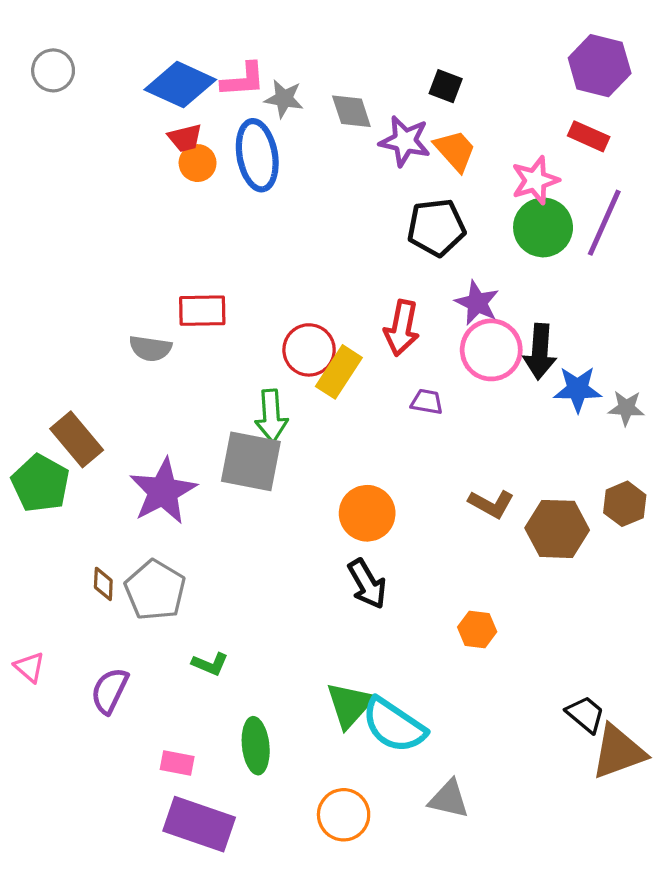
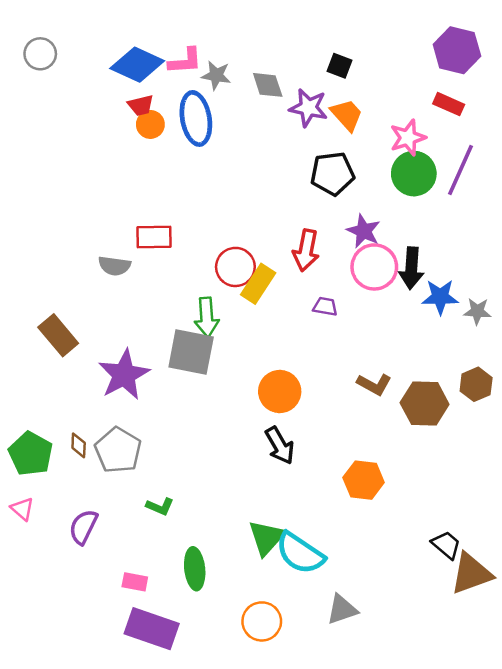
green pentagon: (40, 483) -> (31, 454), moved
orange hexagon: (477, 629) -> (364, 480), size x1.4
gray triangle: (449, 799) -> (342, 609), turned -32

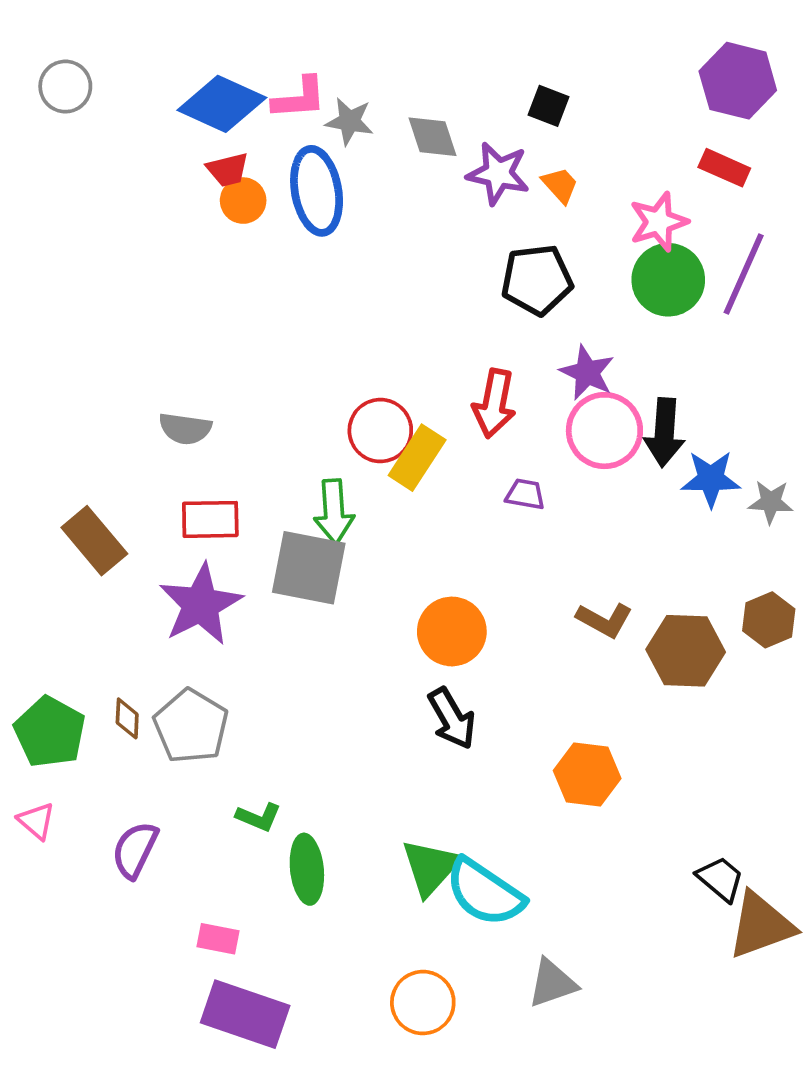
orange trapezoid: (347, 115) -> (560, 185), size x0.7
red rectangle: (154, 237) -> (210, 519), moved
green ellipse: (195, 569) -> (307, 869), moved

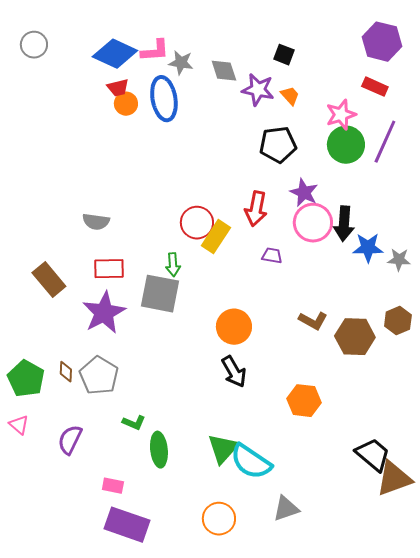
green arrow: (334, 512) -> (173, 265), size x0.7
black trapezoid: (720, 879) -> (373, 455), size x1.4

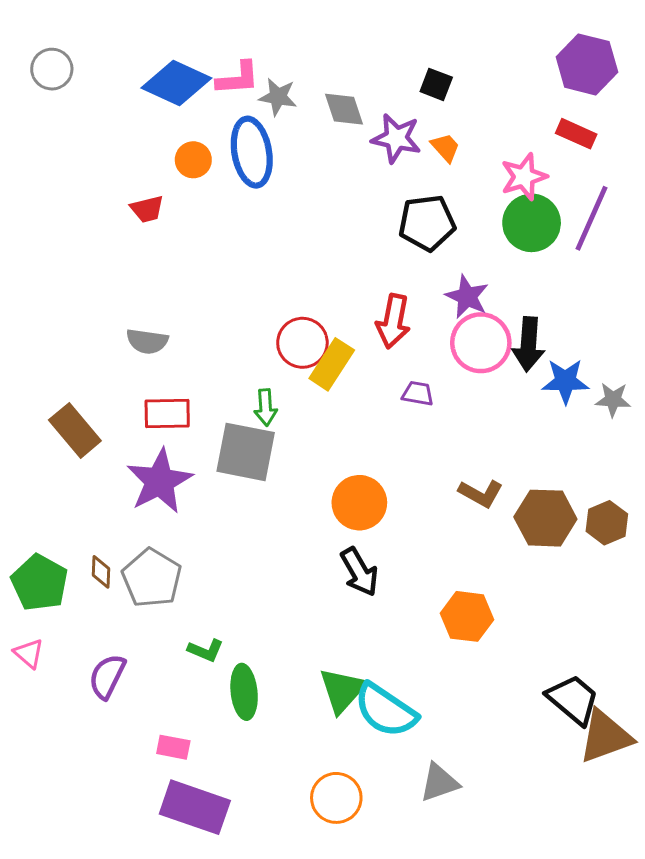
red trapezoid: (118, 88) -> (147, 209), moved
brown hexagon: (398, 321) -> (607, 523), moved

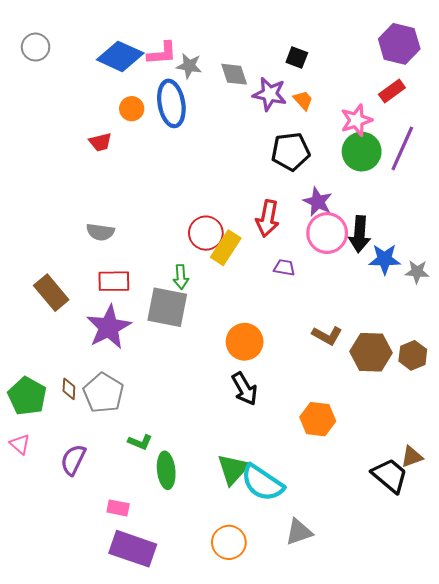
red rectangle: (576, 134) -> (392, 91), turned -60
brown triangle: (605, 736) -> (412, 457), moved, size x0.6

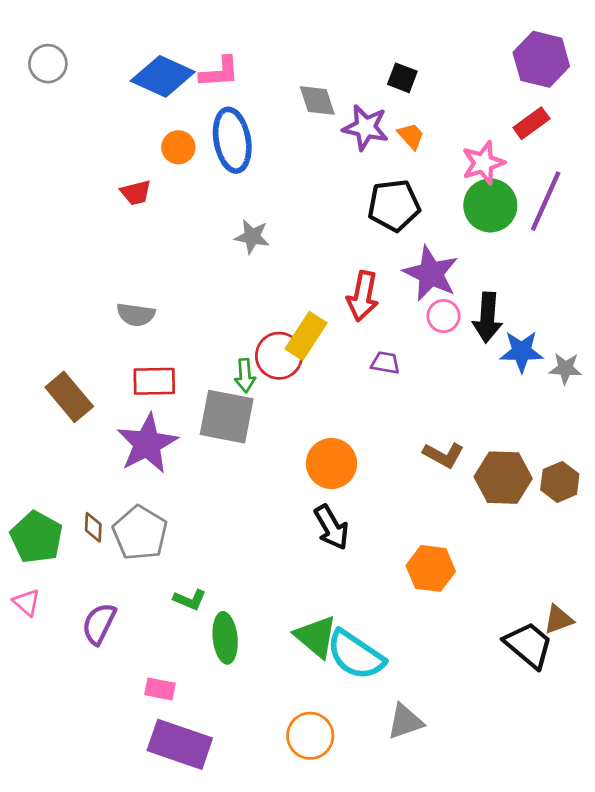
gray star: (189, 66) -> (252, 237), moved
purple star: (318, 202) -> (431, 273), size x1.4
red circle: (206, 233) -> (279, 356), moved
pink circle: (327, 233) -> (444, 316), size x0.6
green triangle: (233, 469) -> (316, 636), turned -32

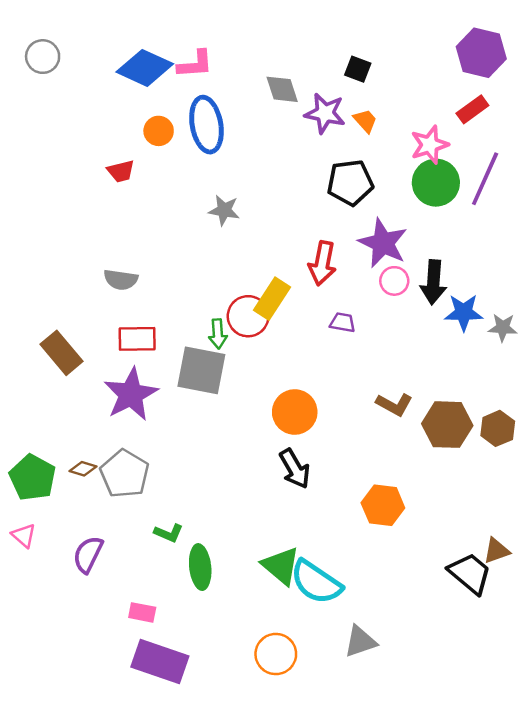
brown diamond: (93, 527) -> (83, 469), turned -76

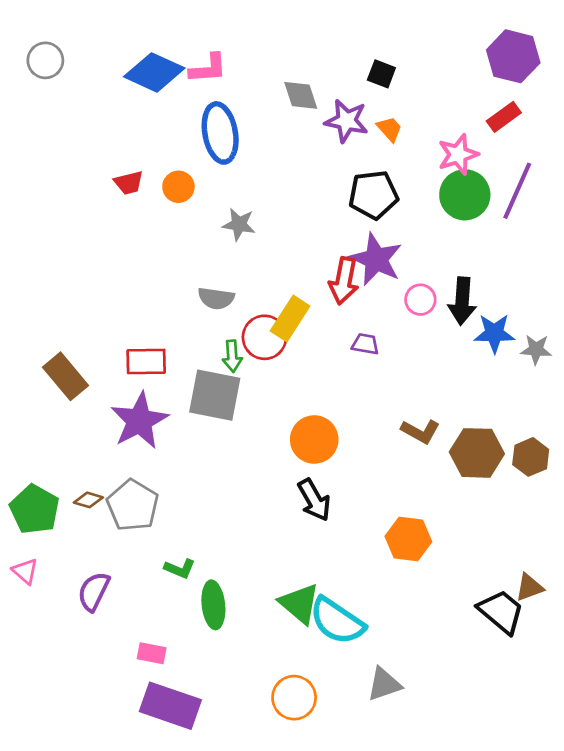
orange circle: (159, 131) -> (178, 187), moved
purple star: (383, 243) -> (376, 259), moved
gray semicircle: (121, 280) -> (216, 298), moved

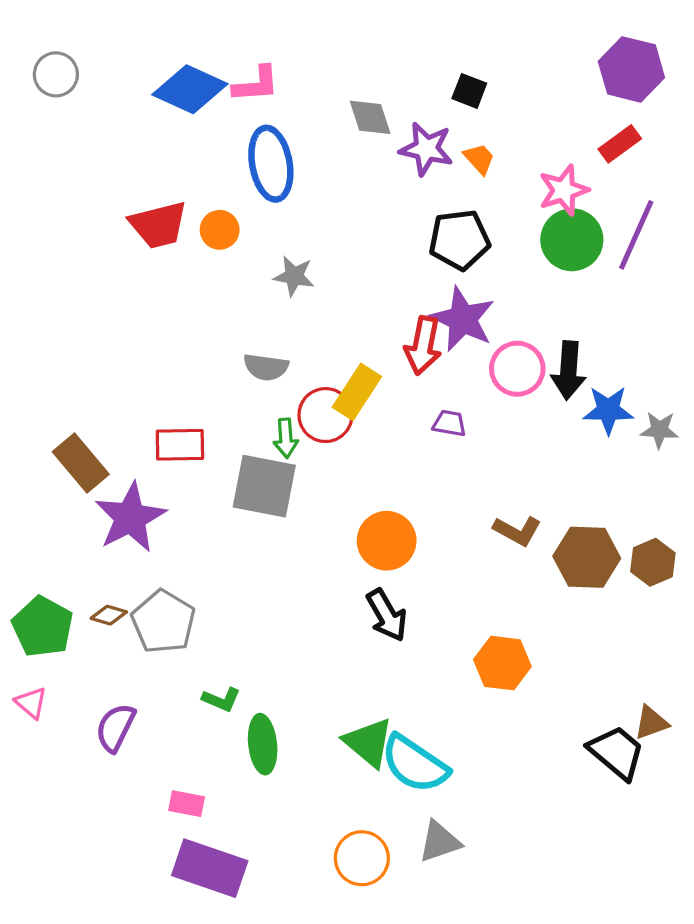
red trapezoid: (129, 183) -> (158, 225), size x1.6
pink circle: (420, 300) -> (517, 369), size x1.4
purple star: (139, 421) -> (130, 518), moved
gray triangle: (384, 684) -> (440, 842), moved

